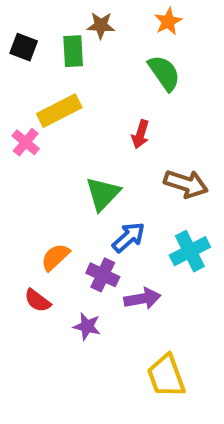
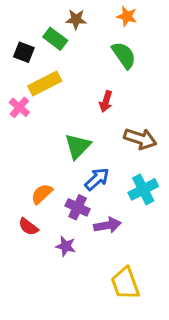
orange star: (168, 21) -> (127, 16), turned -30
black square: (24, 47) -> (24, 52), moved
green rectangle: (73, 51) -> (55, 39), turned -50

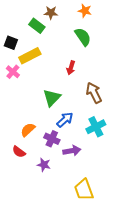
black square: (24, 52) -> (11, 43), moved
brown arrow: (140, 139) -> (94, 93), turned -135

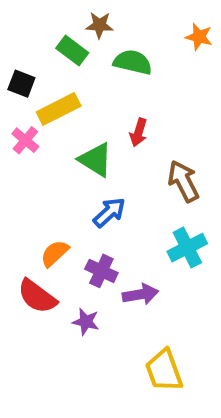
orange star: (85, 11) -> (199, 37), moved
green semicircle: (83, 37) -> (133, 62), moved, turned -42
green triangle: (52, 98) -> (96, 160), moved, turned -42
blue arrow: (65, 120) -> (109, 212), moved
red semicircle: (19, 152) -> (37, 296), size x1.5

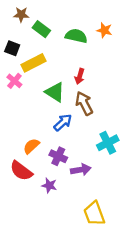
brown star: (99, 25) -> (21, 15), moved
orange star: (199, 37) -> (104, 30), moved
brown arrow: (183, 181) -> (84, 103), moved

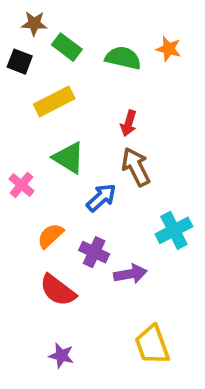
black square: (12, 48) -> (20, 62), moved
pink cross: (14, 81) -> (21, 185), moved
green triangle: (55, 92) -> (69, 158), moved
red semicircle: (21, 171) -> (58, 290), moved
purple star: (49, 185) -> (61, 356), moved

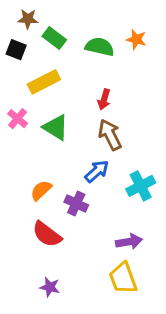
pink cross: (21, 185) -> (18, 119), moved
blue arrow: (101, 198) -> (97, 171), moved
purple arrow: (130, 274) -> (129, 242), moved

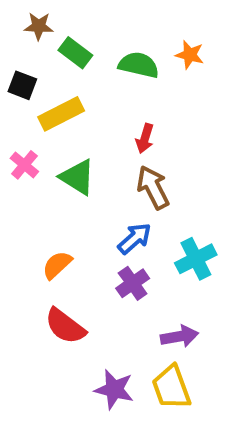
black square: (16, 50) -> (22, 85), moved
purple cross: (76, 204) -> (133, 283), moved, turned 30
purple star: (50, 287) -> (114, 389), moved, size x1.4

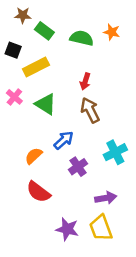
blue arrow: (135, 238) -> (64, 140), moved

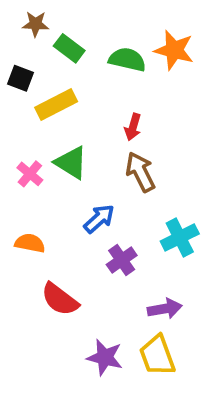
orange star: (112, 32) -> (174, 50), size x1.5
pink cross: (14, 97) -> (30, 174), moved
orange semicircle: (34, 156) -> (30, 243), moved, turned 54

